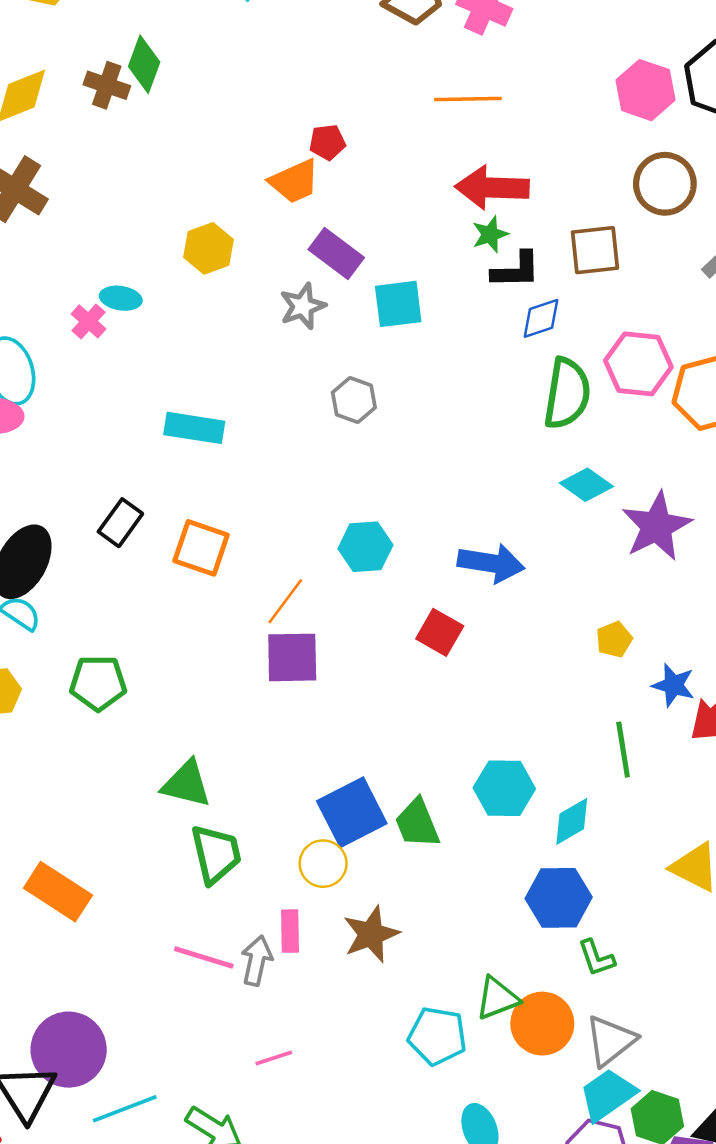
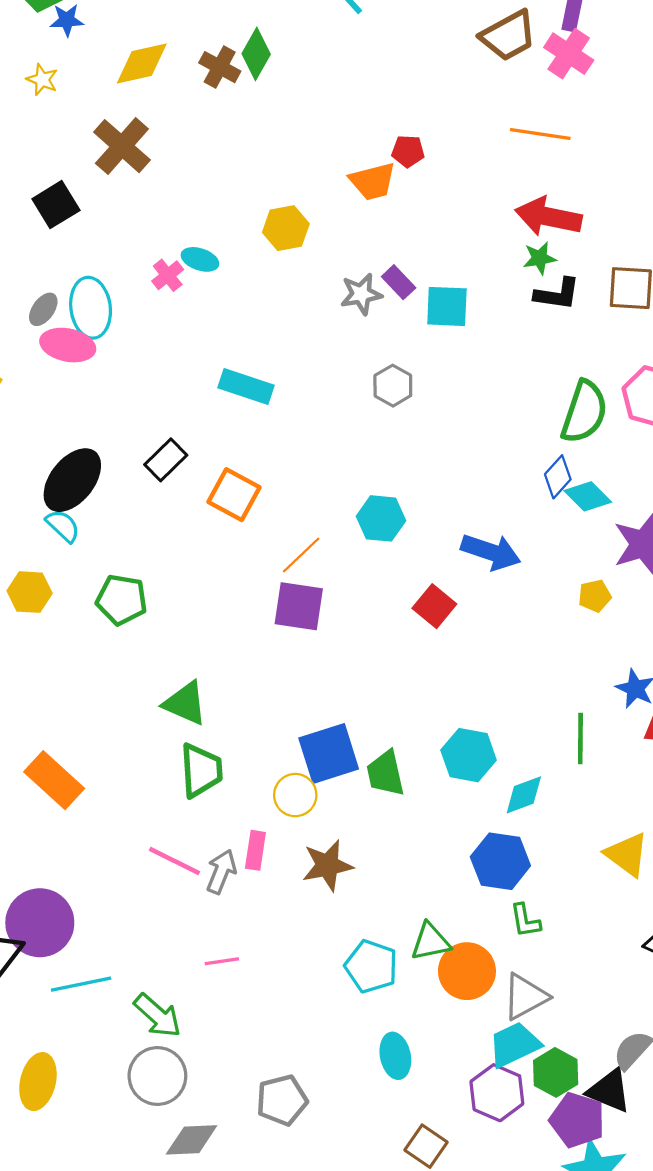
purple rectangle: (336, 253) -> (399, 282), moved, size x0.7
blue diamond: (541, 318) -> (558, 477), moved, turned -39
yellow pentagon: (614, 639) -> (595, 596), moved

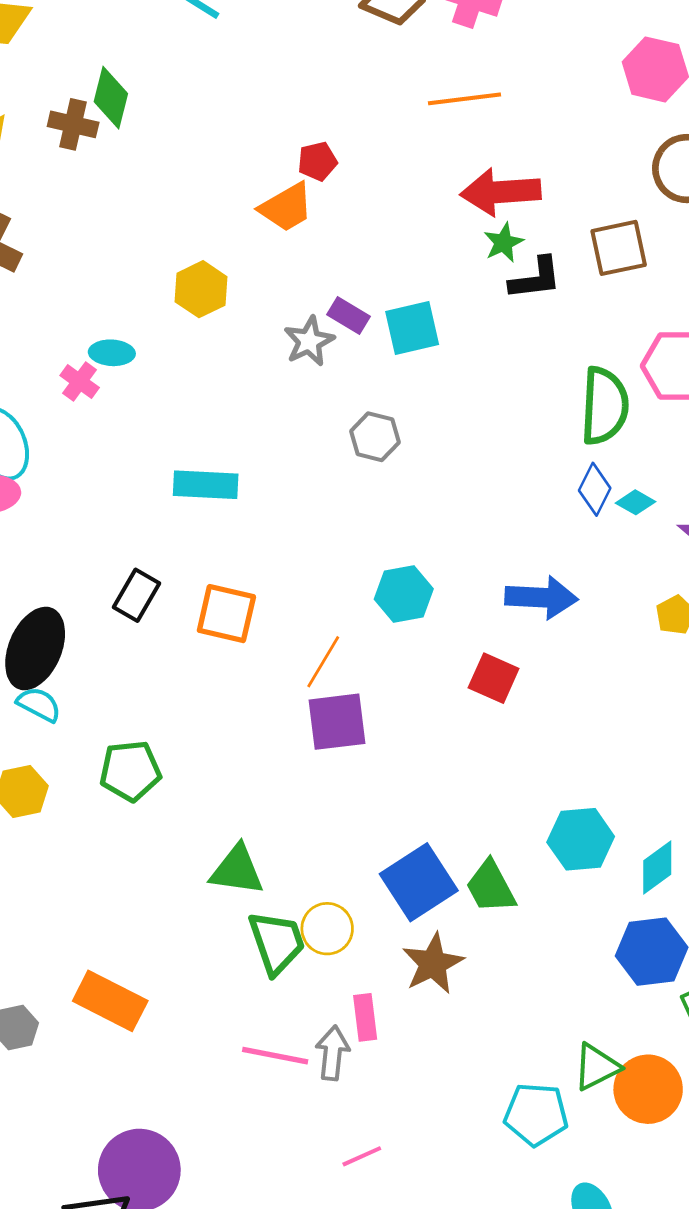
cyan diamond: (588, 496) -> (635, 502), size x0.7
yellow circle: (295, 795) -> (327, 929), moved
brown star: (327, 865) -> (433, 964), moved

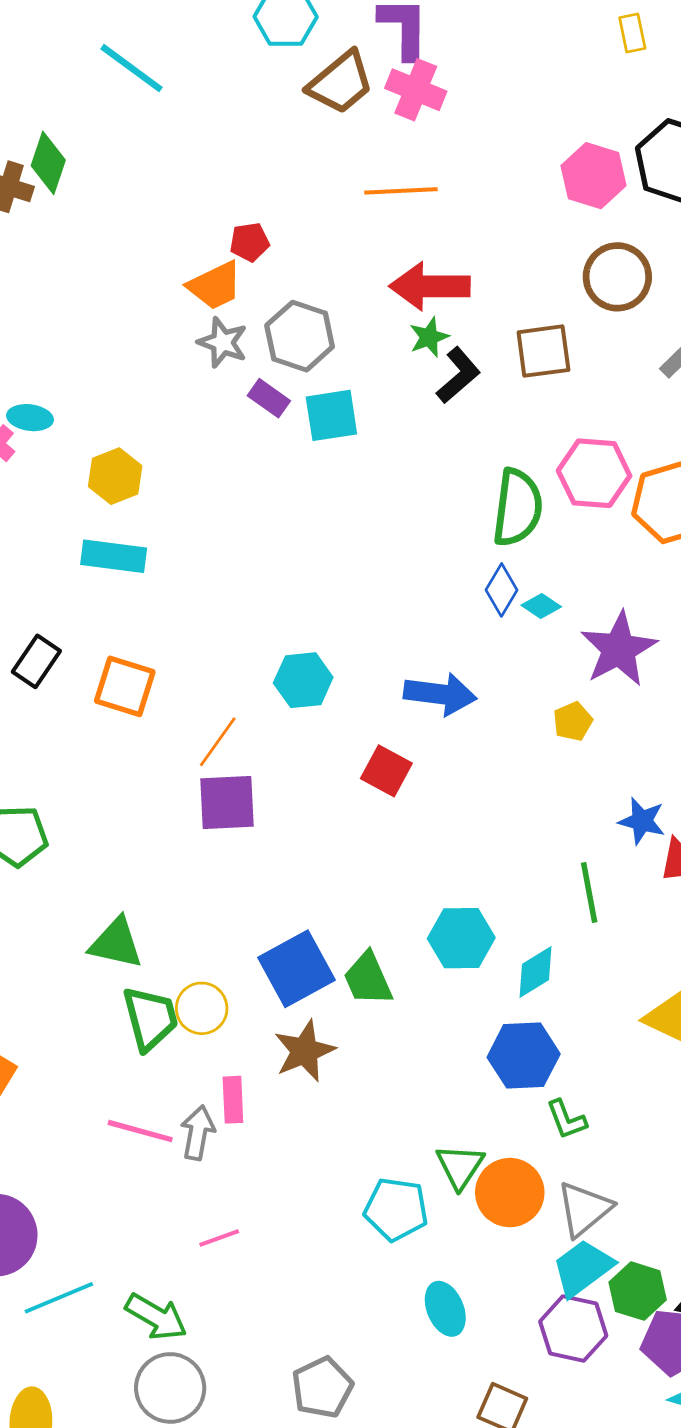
black L-shape: (535, 278) -> (458, 375), turned -38
yellow hexagon: (201, 289) -> (115, 476), moved
gray star: (309, 341) -> (223, 342), moved, turned -30
gray hexagon: (375, 437) -> (300, 336), moved, size x1.4
green triangle: (597, 1067) -> (460, 1166), turned -34

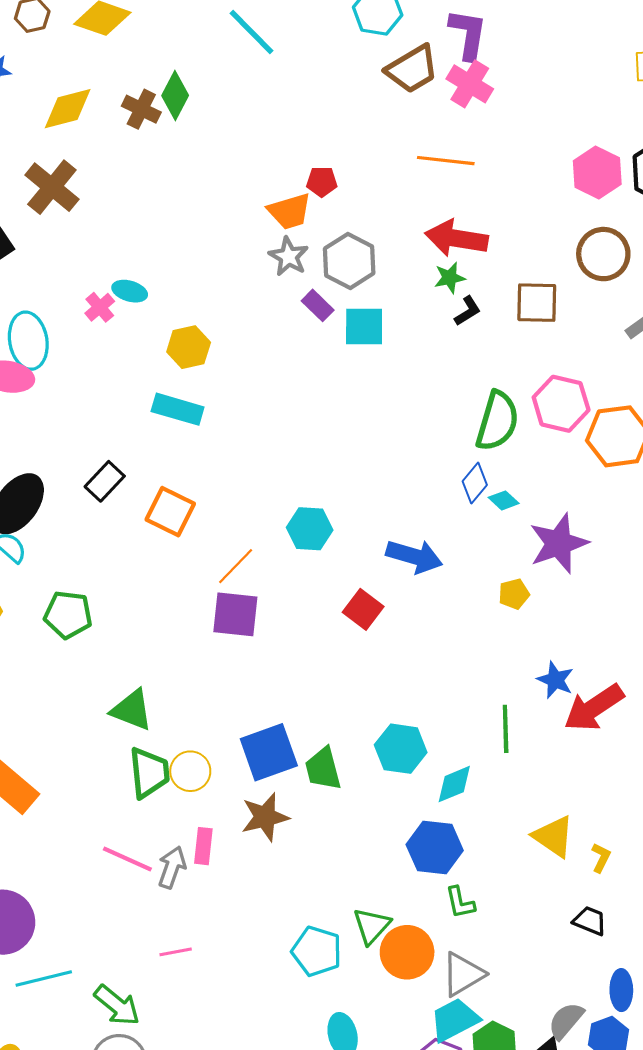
black L-shape: (458, 375) -> (468, 311), size x0.7

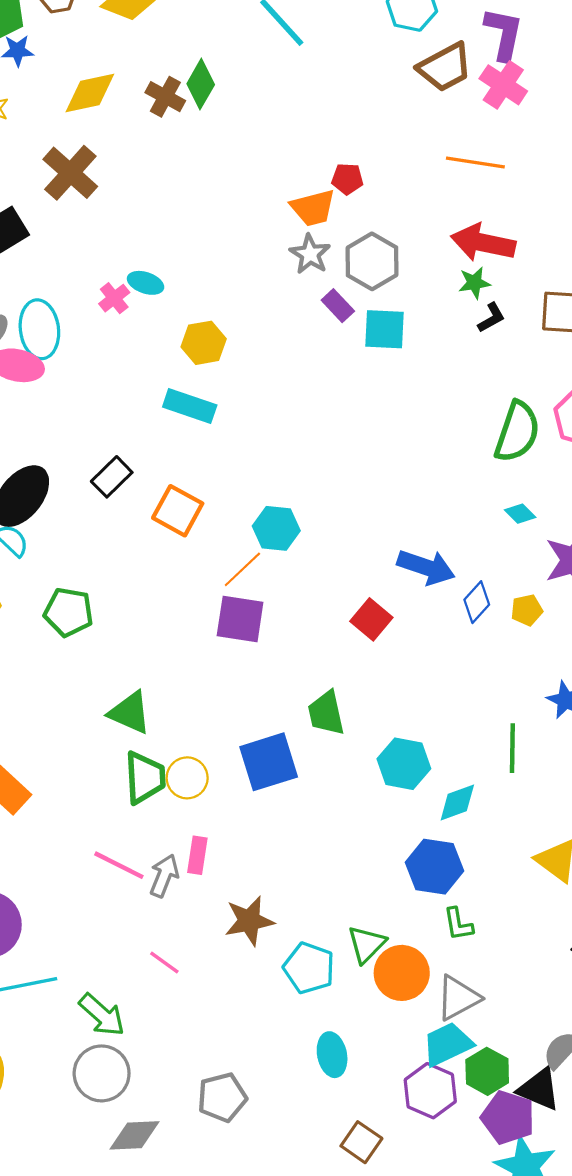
blue diamond: (475, 483) -> (477, 602), moved
cyan hexagon: (310, 529) -> (276, 528), moved
green trapezoid: (323, 769) -> (326, 713), moved
brown star: (265, 817) -> (249, 921), moved
pink line: (176, 952) -> (164, 963), turned 44

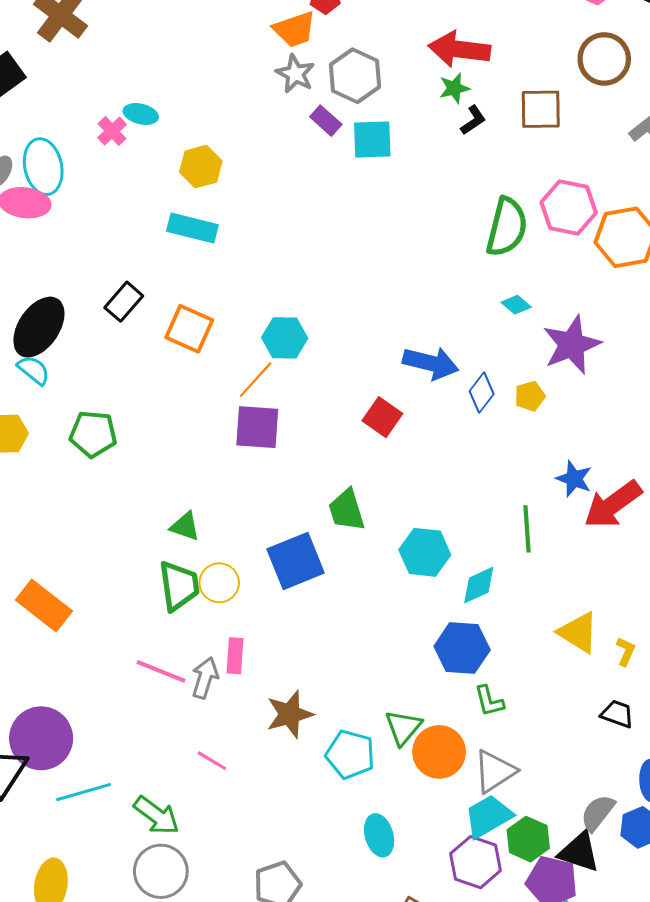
green triangle: (130, 713) -> (185, 526), moved, size x0.7

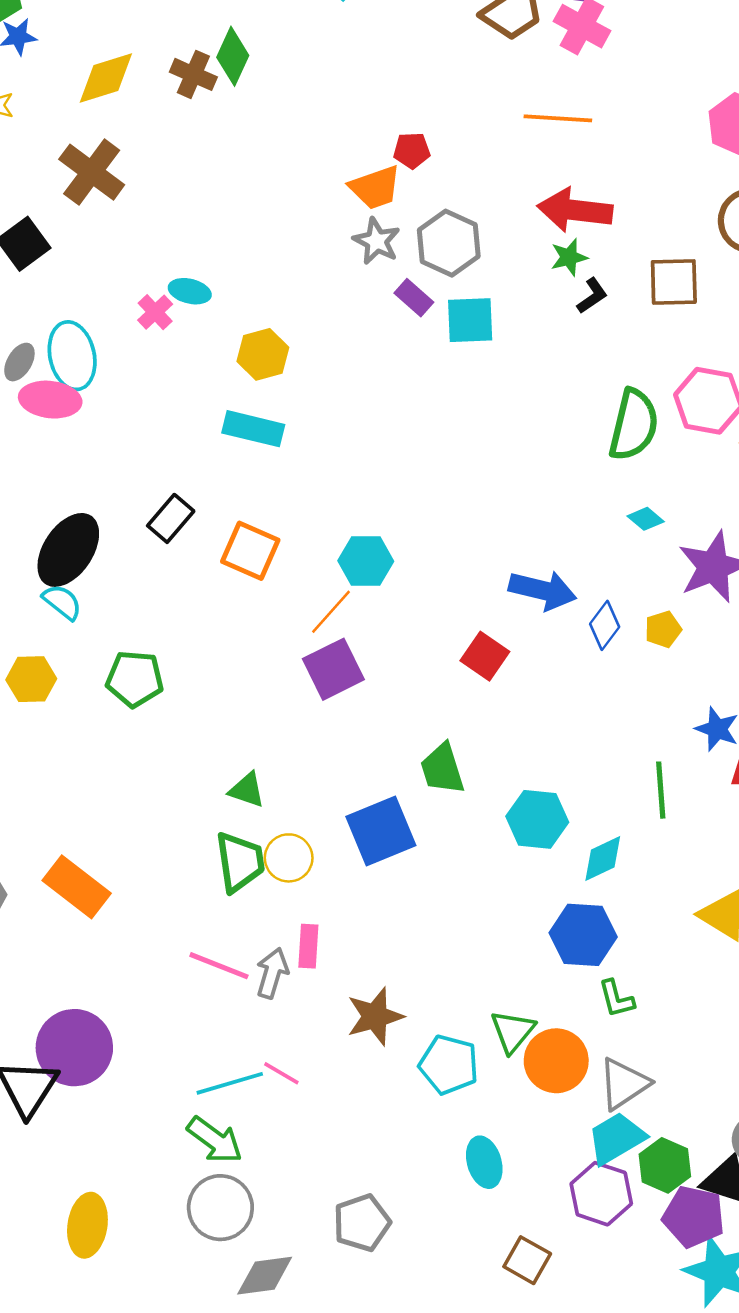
purple square: (257, 427) -> (333, 669), turned -30
cyan line: (84, 792) -> (230, 1083), moved

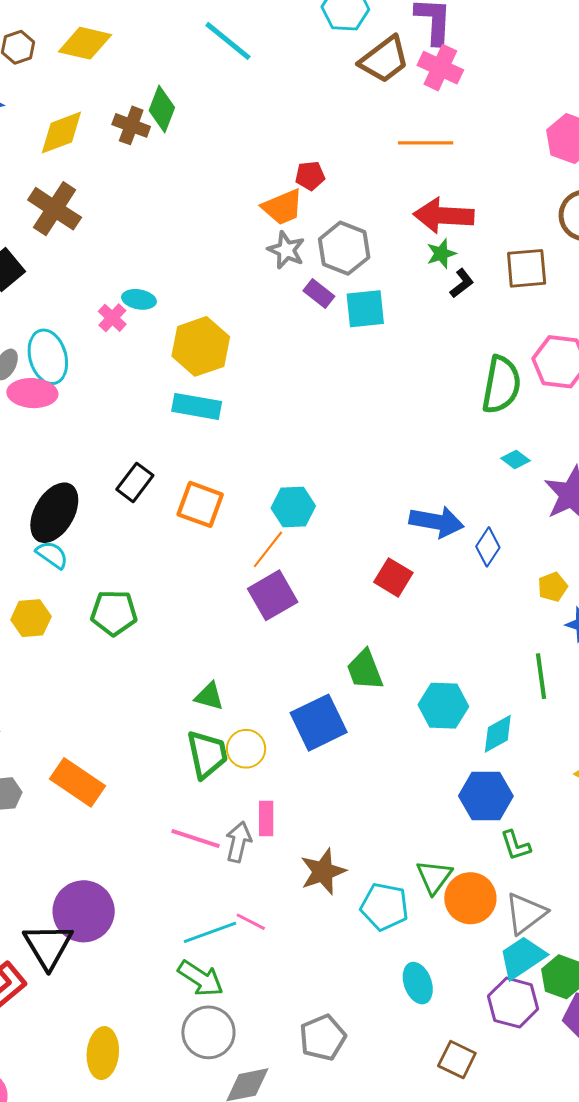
yellow hexagon: (263, 354) -> (201, 346), size x1.4
yellow pentagon: (663, 629) -> (553, 587), moved

